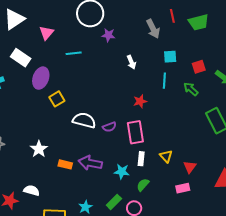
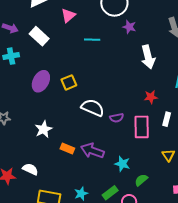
white arrow: (131, 62) -> (148, 57), size x1.6
purple ellipse: (41, 78) -> (41, 81), moved
white rectangle: (141, 159) -> (167, 119), moved

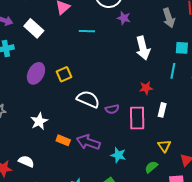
green semicircle: (141, 180) -> (151, 167), moved

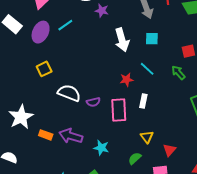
cyan line: (87, 31) -> (65, 25), turned -35
cyan square: (182, 48) -> (152, 39), moved
cyan line: (173, 71) -> (147, 69), moved, turned -56
purple ellipse: (36, 73) -> (41, 32), moved
white star: (39, 121) -> (21, 117), size x1.4

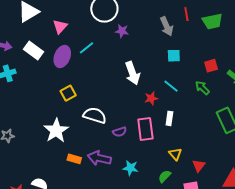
white arrow: (122, 40) -> (132, 73), moved
purple semicircle: (93, 102) -> (120, 132), moved
white star: (21, 117) -> (56, 131), moved

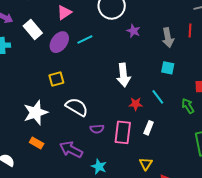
purple star: (122, 31) -> (133, 31), moved
orange rectangle: (74, 159) -> (37, 143), moved

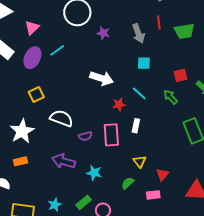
white arrow: (123, 75) -> (102, 78), turned -55
orange rectangle: (37, 143) -> (20, 161), moved, turned -32

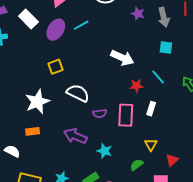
purple star: (103, 33) -> (138, 14), moved

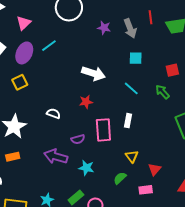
yellow square: (56, 67) -> (20, 82), moved
red star: (137, 86) -> (86, 102), moved
white semicircle: (78, 93) -> (53, 113), size x0.6
purple semicircle: (100, 113) -> (78, 139), moved

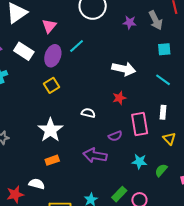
yellow triangle: (132, 156) -> (169, 139), moved
cyan star: (86, 168) -> (139, 162), moved

